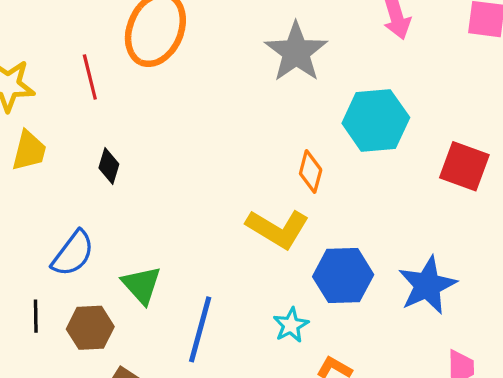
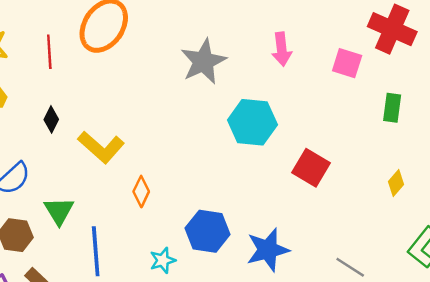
orange diamond: (311, 172) -> (141, 191), moved
yellow L-shape: (278, 229) -> (101, 147), moved
blue line: (200, 329) -> (96, 251), turned -30

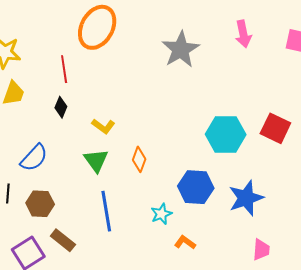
red line: (49, 52) -> (64, 69), moved
cyan hexagon: (252, 122) -> (226, 134), moved
yellow L-shape: (101, 147) -> (103, 126), size x0.6
green triangle: (59, 211) -> (96, 160), moved

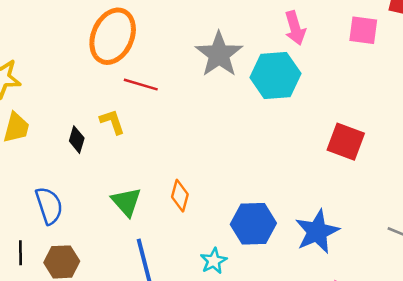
red line: (64, 69) -> (141, 85), moved, turned -60
yellow L-shape: (103, 126) -> (112, 122), moved, turned -140
cyan hexagon: (226, 134) -> (275, 75), moved
blue semicircle: (34, 158) -> (49, 206), turned -56

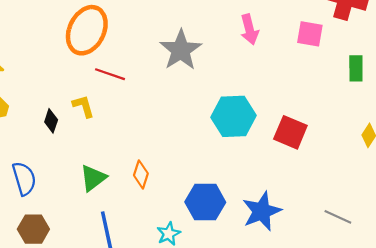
cyan hexagon: (275, 75) -> (234, 116), moved
green triangle: (126, 202) -> (93, 178), turned 32

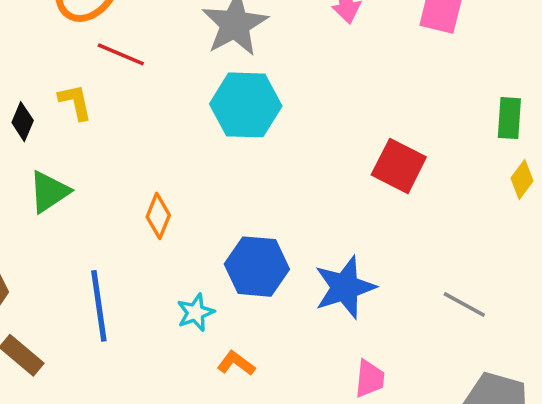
green rectangle: (356, 68) -> (509, 118), moved
cyan hexagon: (234, 116) -> (246, 105), moved
green triangle: (93, 178) -> (49, 192), moved

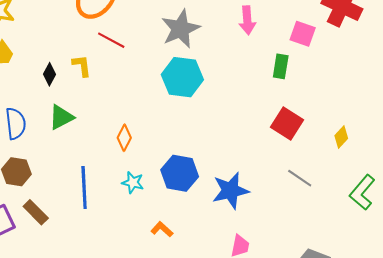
green rectangle: (509, 118) -> (281, 66), moved
red square: (399, 166) -> (287, 124), moved
gray line: (464, 305) -> (300, 178), moved
cyan star: (195, 312) -> (133, 183), moved, turned 30

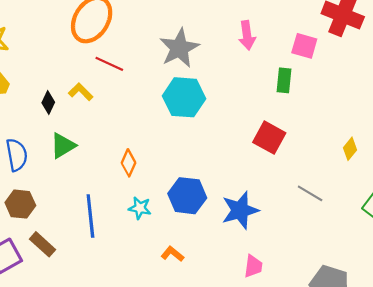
yellow L-shape: (82, 66) -> (81, 92), turned -35
red square: (287, 124) -> (269, 138), moved

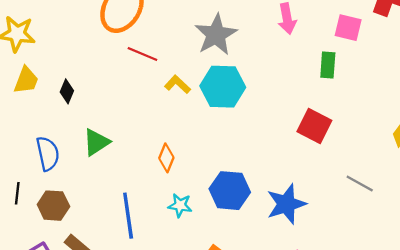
yellow L-shape: (81, 92) -> (178, 84), moved
black diamond: (48, 102) -> (67, 91), moved

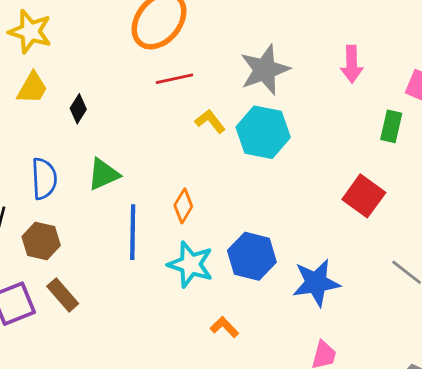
red line: (142, 54) -> (174, 79), turned -44
cyan star: (180, 205) -> (190, 264), size x1.6
blue line: (128, 216) -> (133, 232), moved

